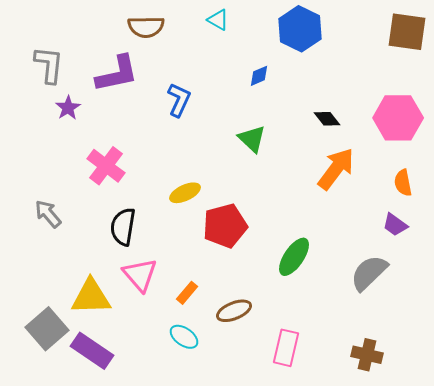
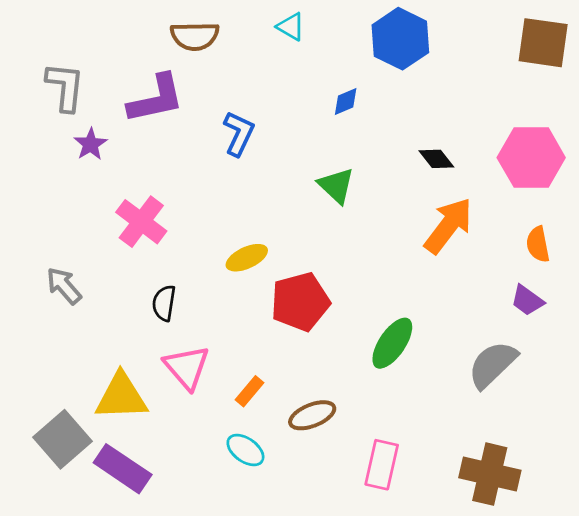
black semicircle: (123, 227) -> (164, 303), size x0.7
brown cross: (367, 355) -> (490, 474), size x1.4

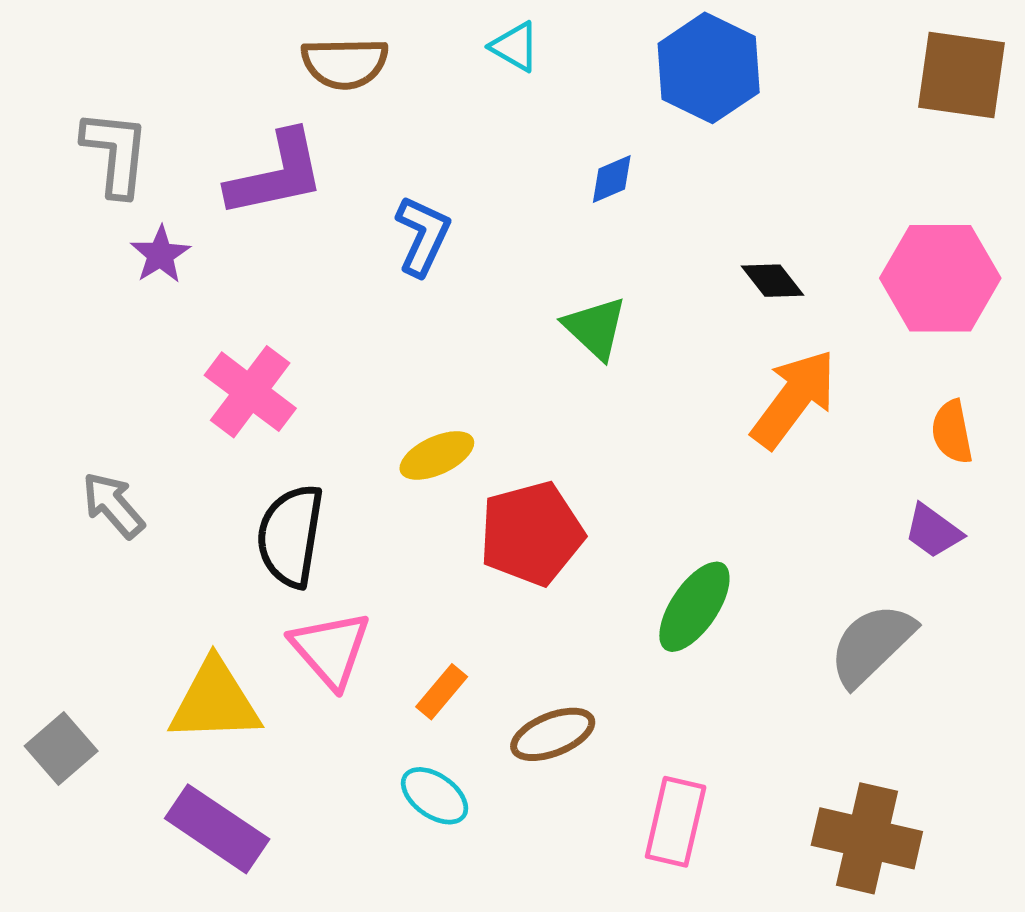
black semicircle: (164, 303) -> (290, 536), size x1.6
gray square: (62, 439) -> (61, 749), moved, size x0.7

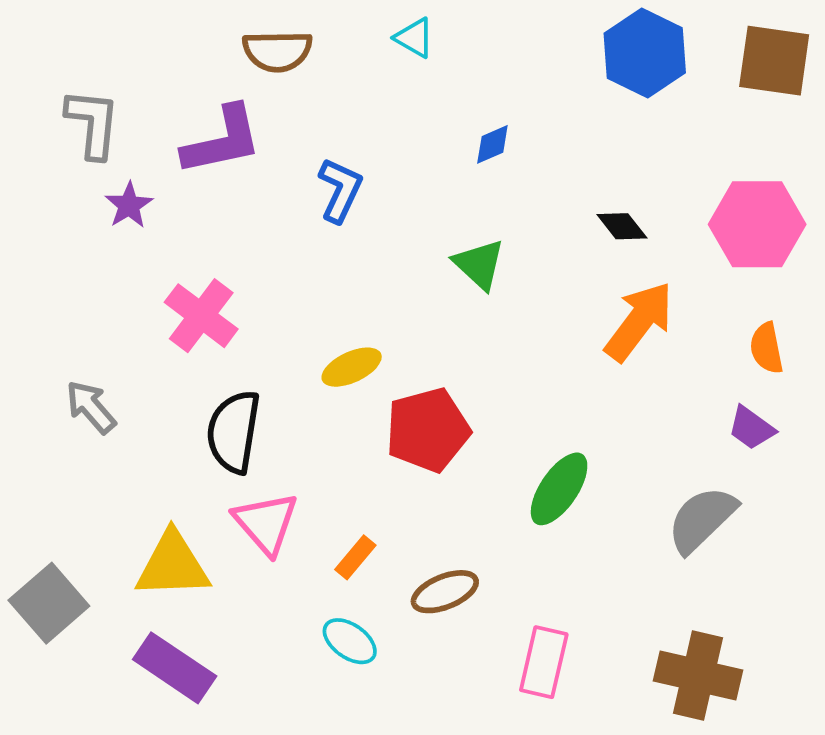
blue hexagon: (709, 68) -> (645, 53), moved
gray square: (61, 749) -> (49, 603), size x1.4

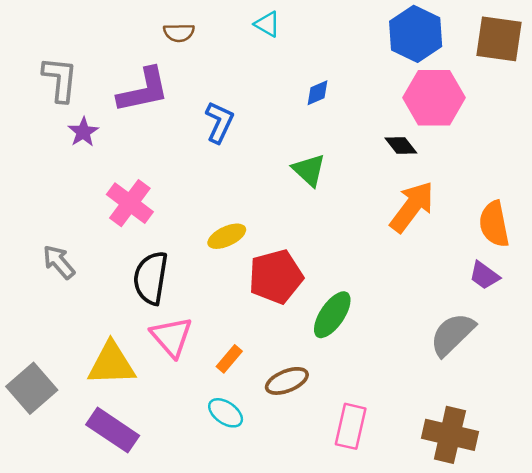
brown semicircle: (277, 51) -> (179, 33), size x0.7
pink hexagon: (757, 224) -> (434, 98), moved
orange semicircle: (767, 348) -> (494, 224), size x1.4
green ellipse: (559, 489) -> (332, 315), moved

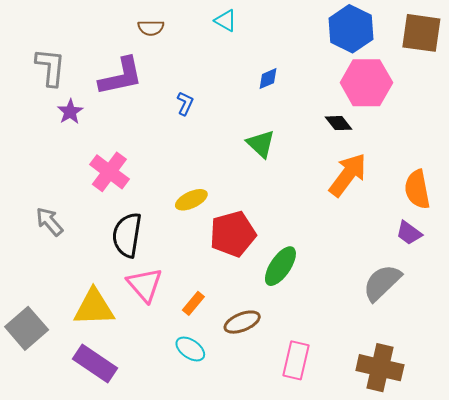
blue L-shape: (219, 122) -> (185, 103), size x0.7

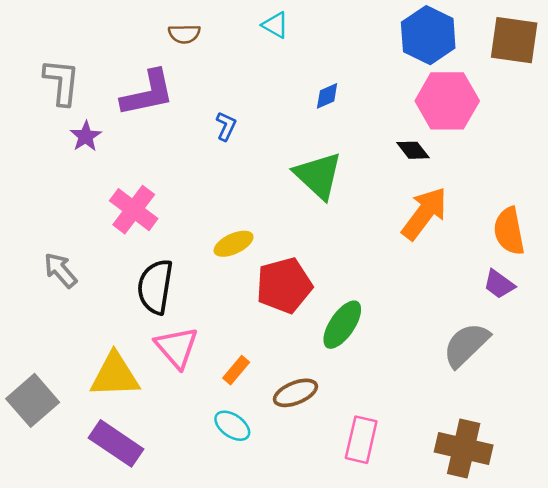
green triangle: (261, 144) -> (318, 175), size x1.4

